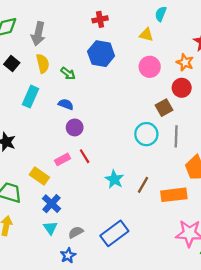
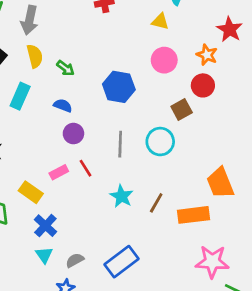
blue hexagon: (101, 54) -> (119, 87), moved
gray line: (176, 136) -> (120, 144), moved

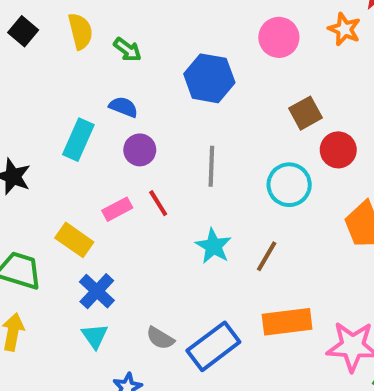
red circle: (203, 85) -> (338, 150), moved
cyan rectangle: (20, 96) -> (78, 140), moved
cyan circle: (160, 142) -> (289, 185), moved
orange rectangle: (194, 215) -> (287, 322), moved
gray semicircle: (75, 260) -> (160, 338), moved, turned -120

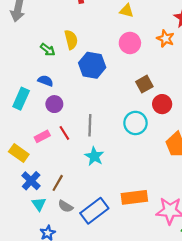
yellow semicircle: (80, 31) -> (71, 40), moved
gray line: (211, 166) -> (90, 125), moved
brown line: (267, 256) -> (58, 183), moved
cyan triangle: (95, 336) -> (39, 204), moved

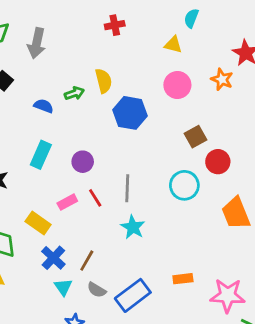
green arrow: (48, 50) -> (74, 93), turned -56
blue semicircle: (45, 81) -> (44, 106), moved
orange rectangle: (134, 197) -> (183, 279), size x0.6

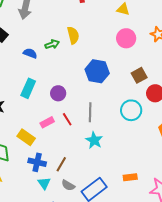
blue hexagon: (130, 113) -> (97, 71), moved
blue cross: (53, 258) -> (37, 162), turned -30

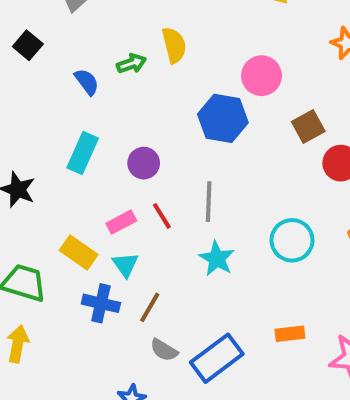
pink circle: (126, 38) -> (262, 76), moved
blue semicircle: (30, 53) -> (87, 82), turned 32
cyan circle: (131, 110) -> (292, 240), moved
cyan triangle: (44, 183) -> (125, 265), moved

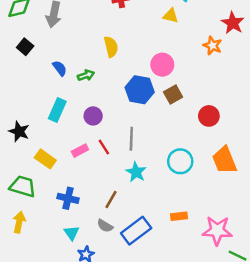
green arrow: (131, 64) -> (86, 75), moved
brown square: (308, 126) -> (173, 94), moved
yellow rectangle: (79, 252) -> (45, 159), moved
cyan triangle: (125, 265) -> (72, 233), moved
brown line: (150, 307) -> (111, 200), moved

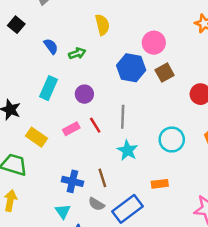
blue cross: (68, 198) -> (72, 181), moved
brown line: (111, 200) -> (102, 178), turned -48
orange rectangle: (179, 216) -> (160, 184), moved

